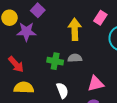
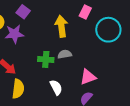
yellow semicircle: (24, 88) -> (18, 89), turned 102

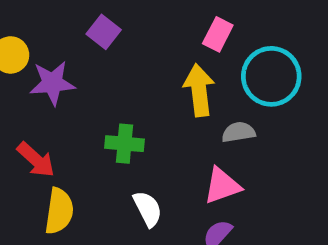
purple square: (23, 12) -> (104, 32), moved
yellow arrow: (61, 26) -> (199, 90), moved
gray semicircle: (65, 54) -> (239, 132), moved

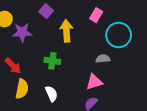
yellow arrow: (199, 90) -> (66, 31), moved
white semicircle: (148, 209) -> (51, 94), moved

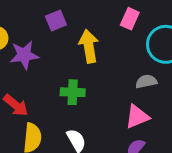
purple square: (46, 11) -> (56, 20), turned 32

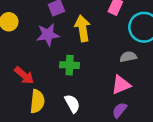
purple star: (24, 55) -> (48, 35), moved

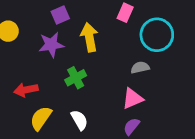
green cross: (70, 65) -> (76, 78), turned -30
red arrow: (24, 75) -> (26, 90), turned 130
yellow semicircle: (37, 101) -> (41, 118), turned -150

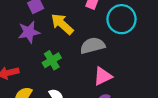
yellow arrow: (89, 37) -> (62, 24), turned -35
gray semicircle: (140, 68) -> (92, 46), moved, size x1.5

